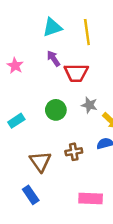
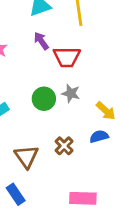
gray star: (89, 105) -> (71, 93), moved
brown cross: (74, 152) -> (64, 146), turned -35

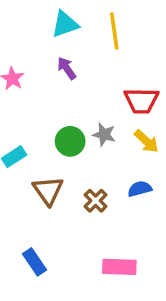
red trapezoid: (67, 57) -> (141, 101), moved
yellow arrow: (106, 111) -> (147, 141), moved
brown triangle: (26, 157) -> (48, 191), moved

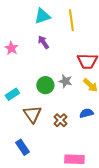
blue rectangle: (34, 262) -> (22, 147), moved

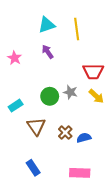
blue semicircle: (86, 113) -> (84, 138), moved
blue rectangle: (22, 147) -> (33, 168), moved

